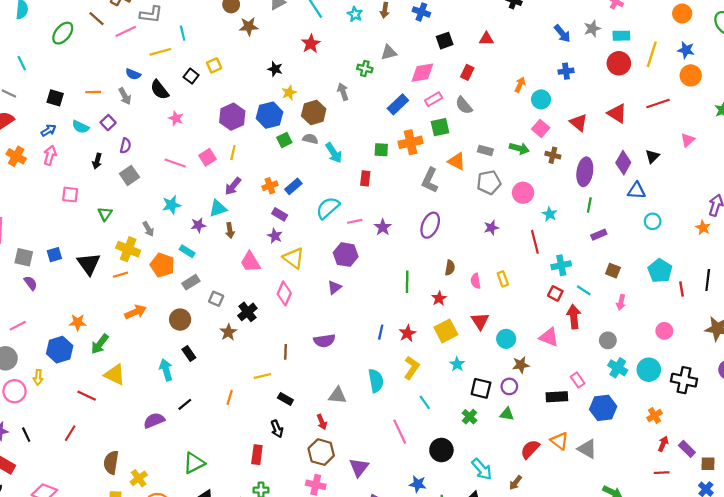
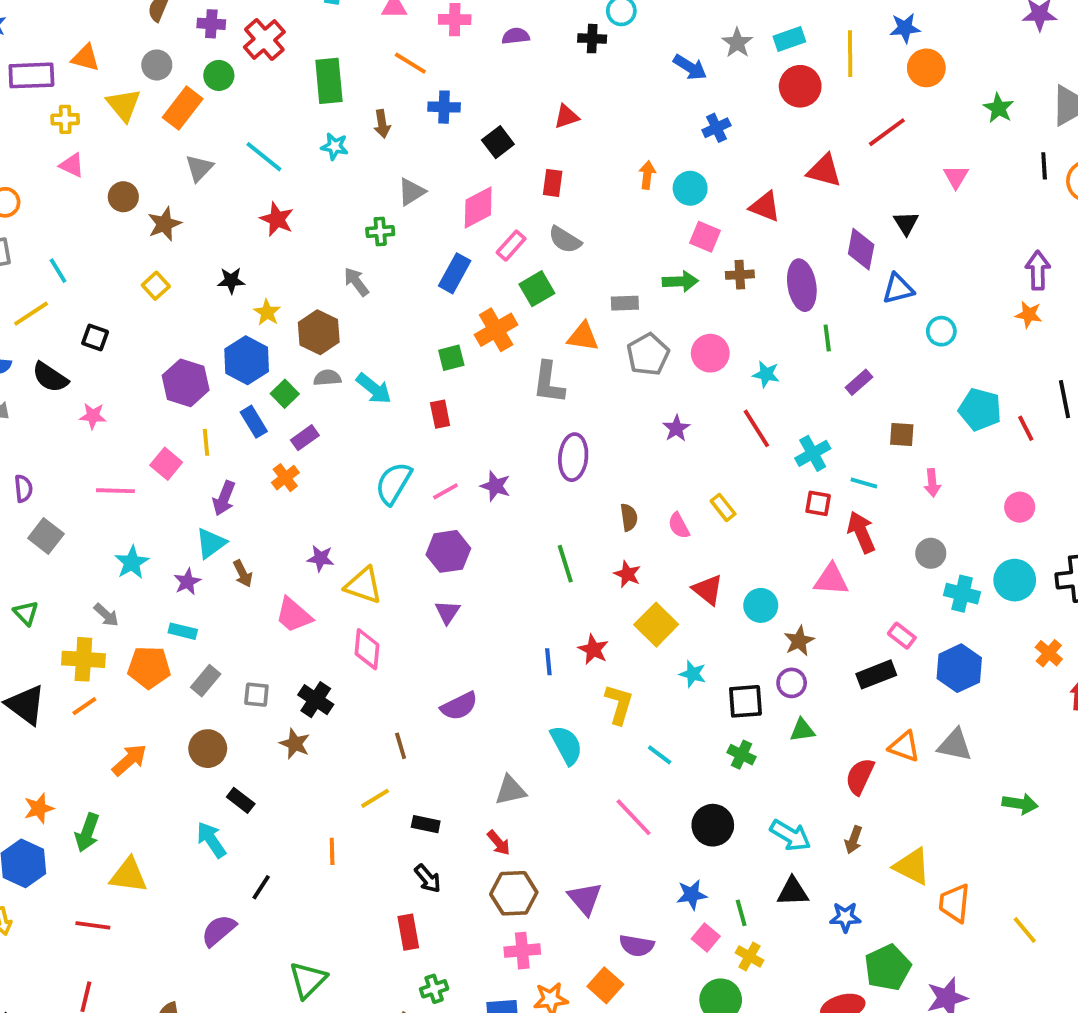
yellow square: (214, 65) -> (156, 286), moved
blue rectangle: (293, 186) -> (254, 422), moved, turned -63
purple rectangle: (280, 214) -> (305, 438), moved, turned -48

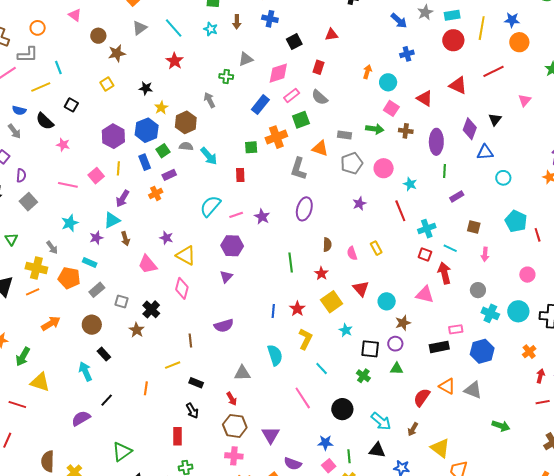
pink rectangle: (902, 636) -> (456, 329), turned -56

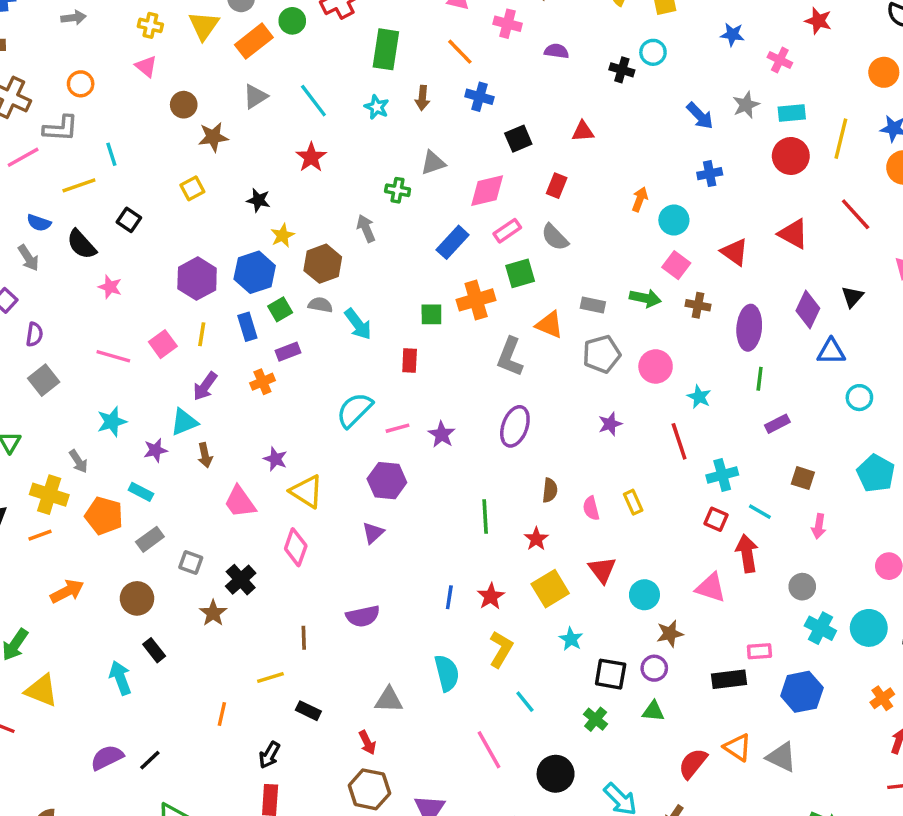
red line: (493, 71) -> (856, 214), turned 70
black line: (107, 400) -> (150, 760), moved
black arrow: (192, 411) -> (269, 755), moved, turned 56

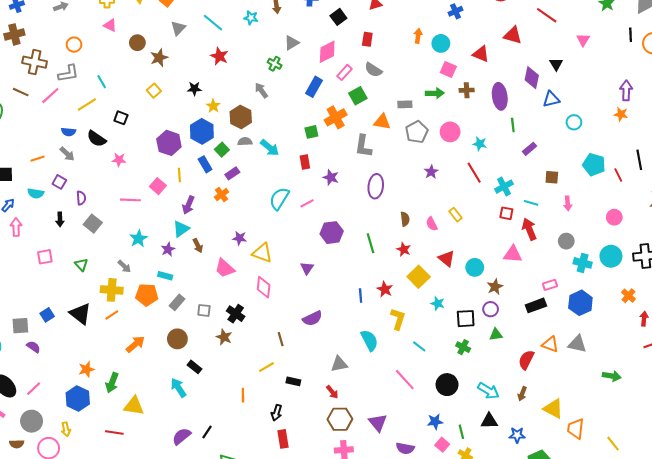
green cross: (398, 190) -> (275, 64), turned 32
purple star: (442, 434) -> (331, 177), moved
purple hexagon: (387, 481) -> (332, 233), moved

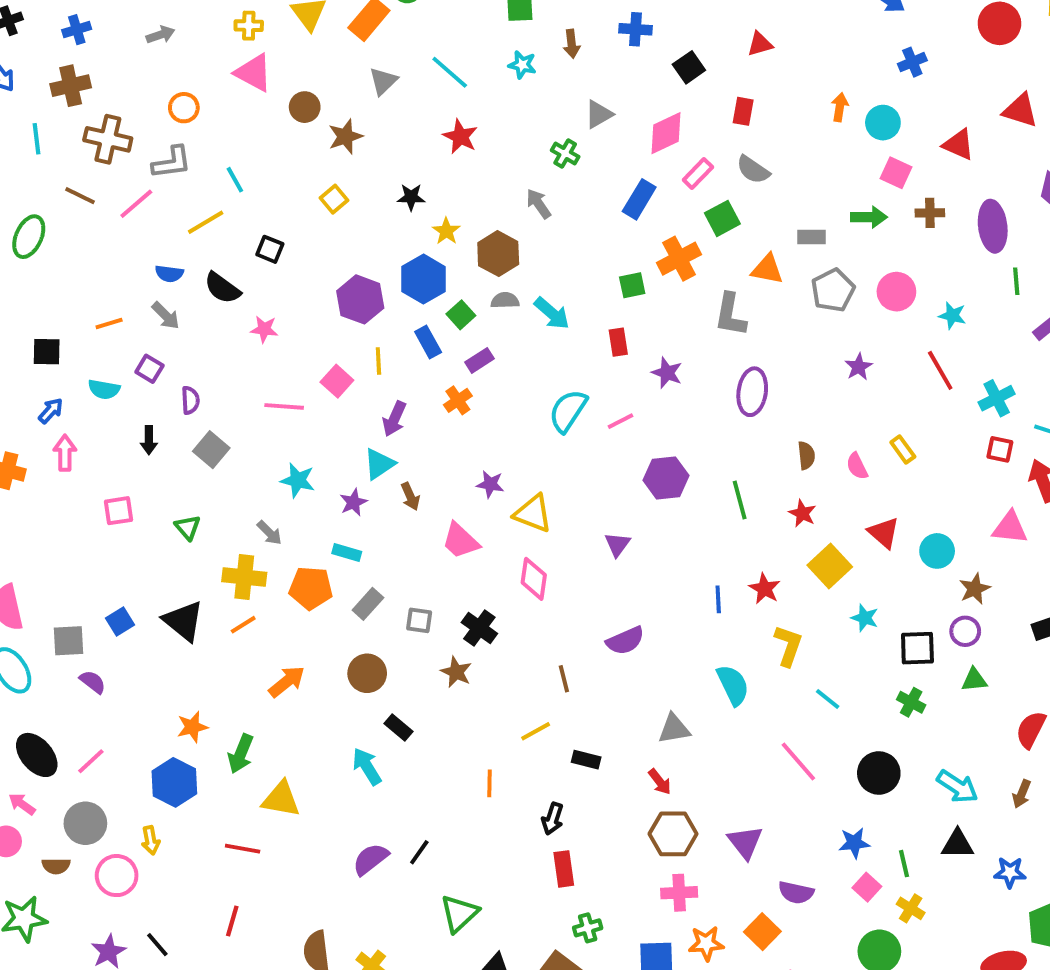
pink triangle: (110, 25) -> (254, 73), size x1.5
cyan star: (138, 239) -> (298, 480), turned -30

